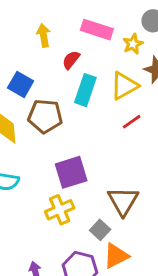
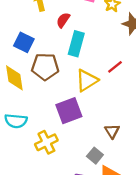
yellow triangle: (124, 86) -> (87, 80), moved
brown triangle: (123, 201) -> (112, 131), size x0.6
yellow cross: (60, 210) -> (46, 142), moved

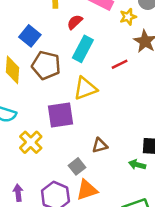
red line: (115, 67) -> (120, 64), moved
brown triangle: (112, 131) -> (100, 145), turned 35
yellow cross: (46, 142) -> (31, 142), turned -30

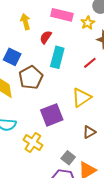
brown pentagon: (46, 65) -> (31, 77), turned -30
yellow triangle: (85, 88) -> (82, 98), moved
gray square: (77, 166) -> (68, 158), moved

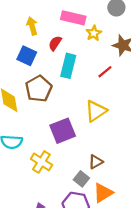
yellow star: (88, 23) -> (94, 33), moved
blue square: (12, 57) -> (27, 56), moved
brown triangle: (89, 132) -> (96, 162), moved

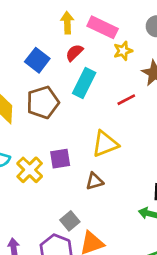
yellow arrow: (32, 26) -> (67, 23), moved
purple square: (63, 131) -> (60, 159), size x0.7
yellow cross: (41, 162) -> (30, 170), moved
brown triangle: (96, 162) -> (95, 181), moved

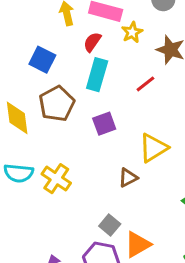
red semicircle: (74, 53) -> (92, 42), moved
yellow triangle: (105, 144) -> (153, 148), moved
purple square: (60, 159) -> (104, 124), moved

